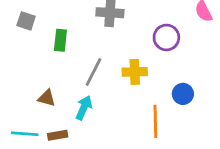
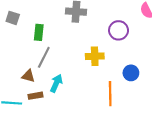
gray line: (93, 72) -> (44, 57), moved
brown rectangle: (58, 135) -> (36, 96), moved

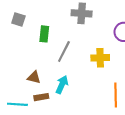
gray line: (44, 57) -> (64, 52), moved

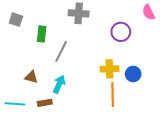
yellow cross: (100, 58) -> (109, 69), moved
brown rectangle: (41, 97) -> (45, 103), moved

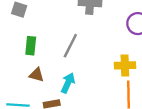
green rectangle: (42, 34) -> (31, 46), moved

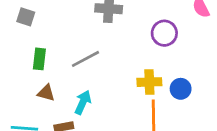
gray line: (70, 46) -> (86, 59), turned 35

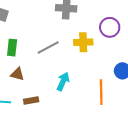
yellow cross: (149, 82) -> (83, 42), moved
cyan arrow: (83, 102) -> (63, 81), moved

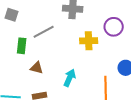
gray line: (48, 48) -> (44, 32), moved
brown triangle: (17, 74) -> (37, 68), moved

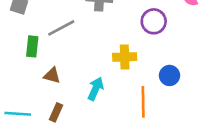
yellow cross: (89, 41) -> (125, 57), moved
brown rectangle: (40, 96) -> (56, 112), turned -56

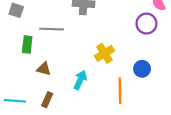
purple circle: (154, 21) -> (146, 24), moved
gray line: (61, 28) -> (51, 29), turned 30
yellow cross: (125, 57) -> (104, 53), turned -30

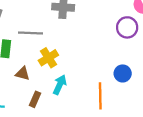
yellow cross: (104, 53) -> (48, 58), moved
brown rectangle: (47, 100) -> (35, 99), moved

